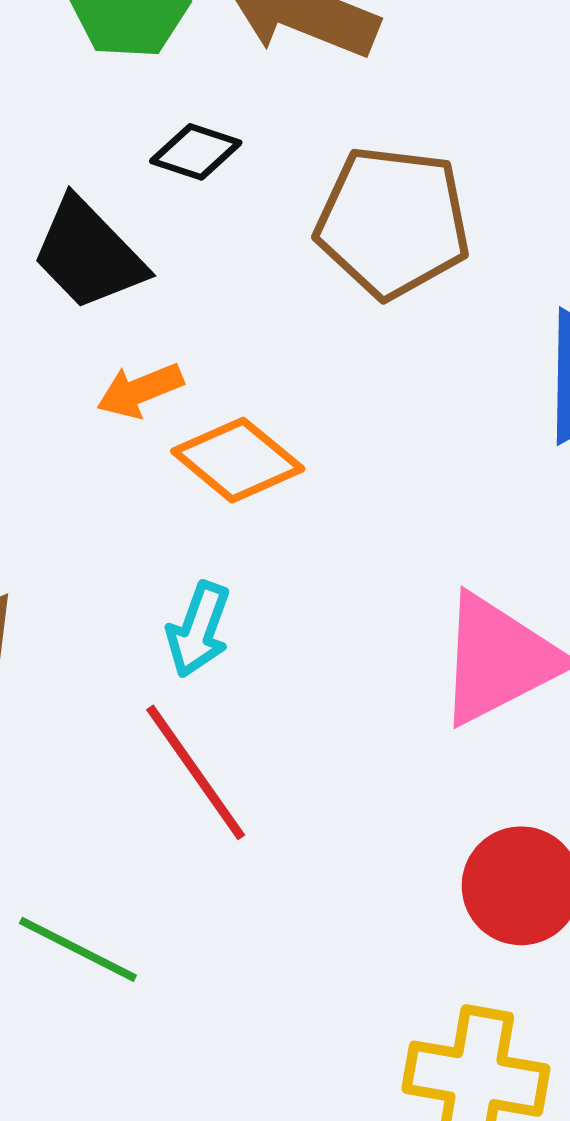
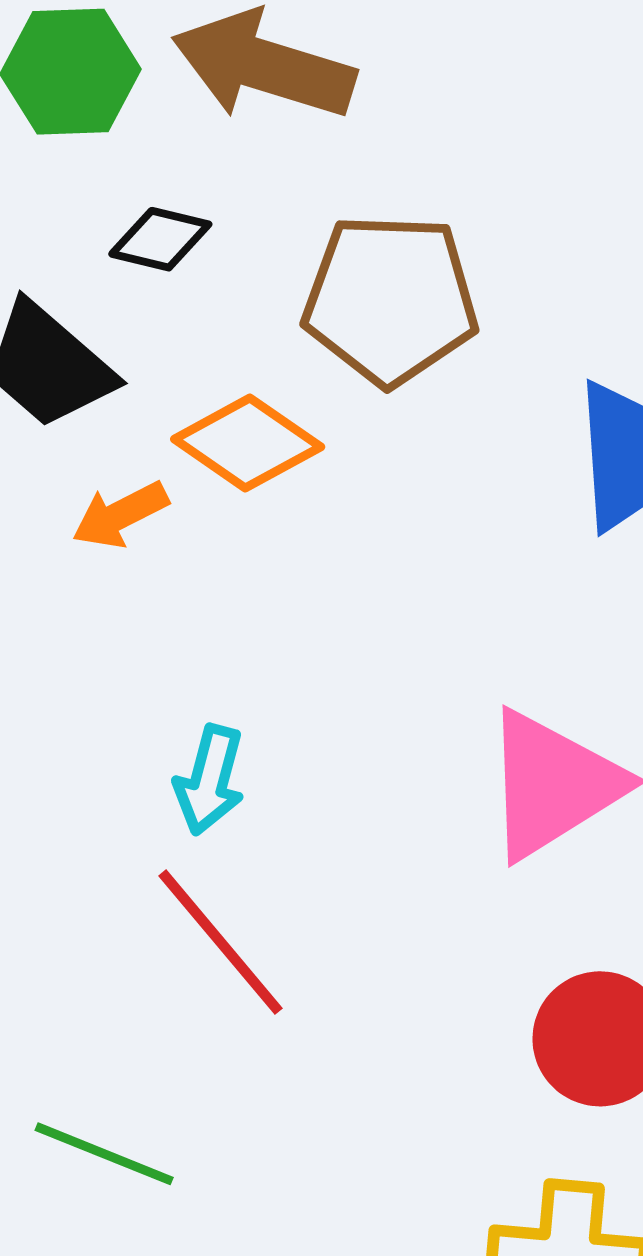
orange diamond: (238, 460) -> (248, 443), moved

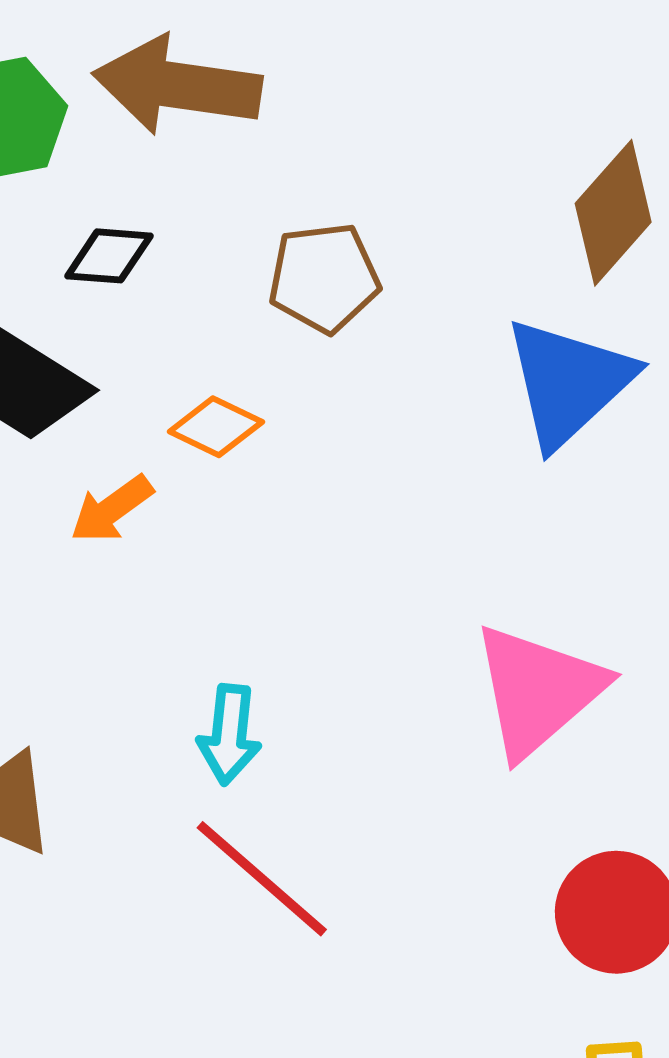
brown pentagon: (390, 299) -> (324, 278), size x0.7
orange diamond: (248, 443) -> (216, 427), size x0.7

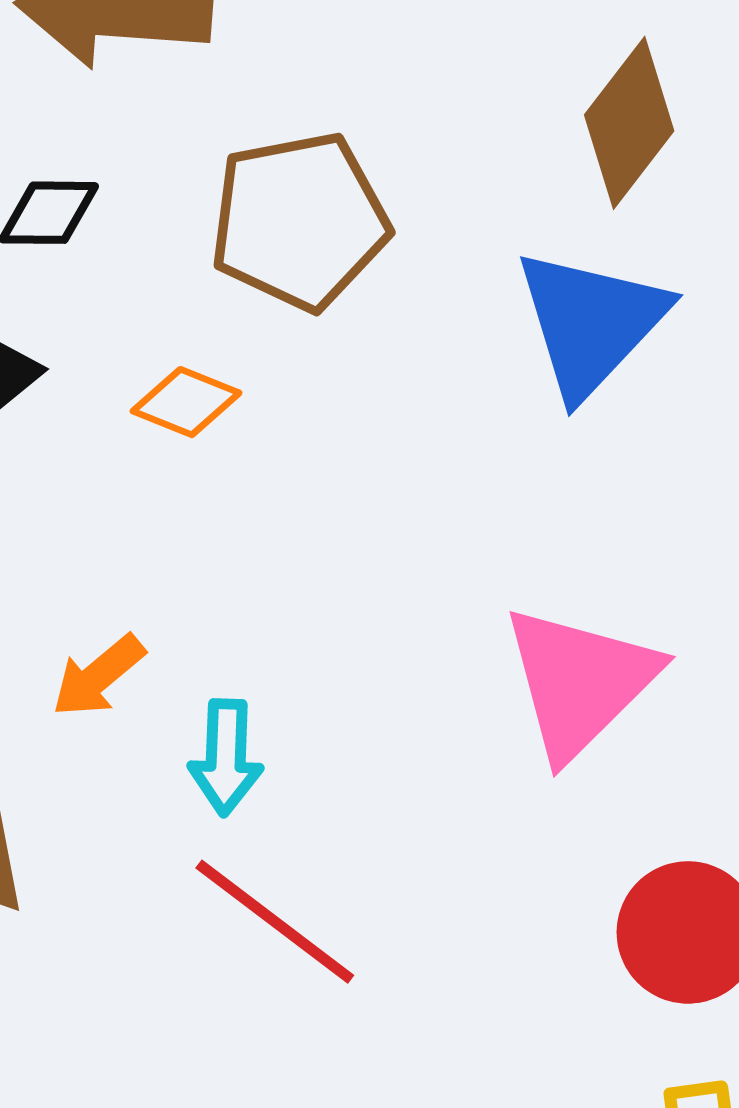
brown pentagon: (324, 278) -> (299, 221), size x1.4
orange arrow: (112, 509) -> (98, 676), moved

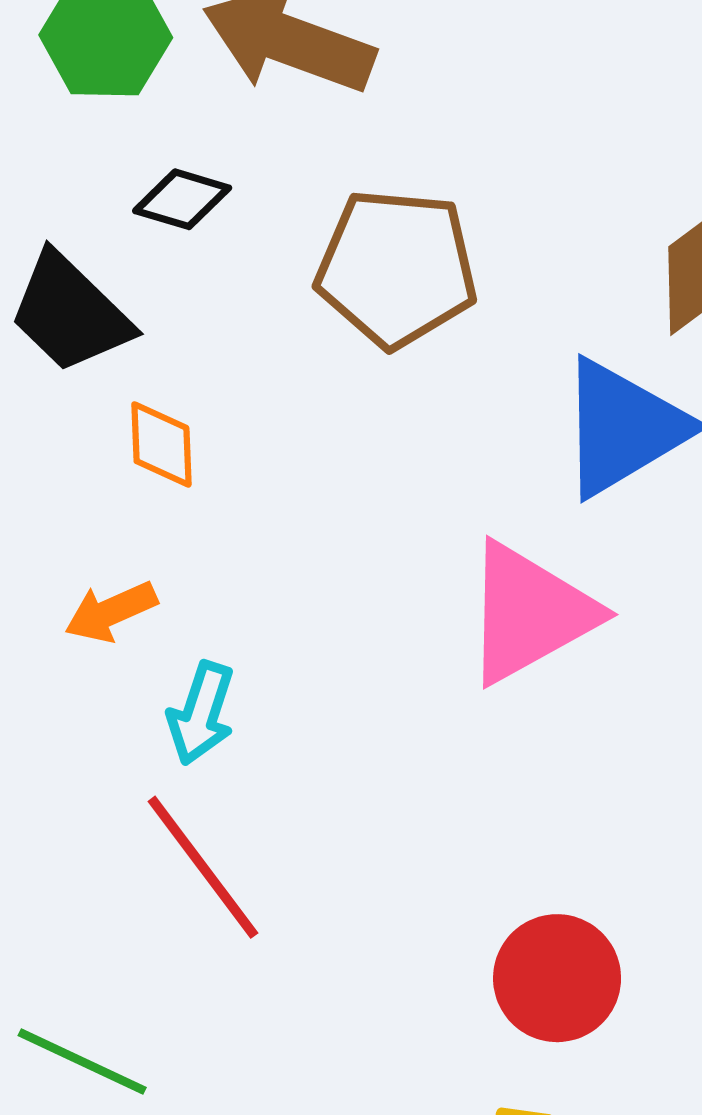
orange diamond: (186, 402) -> (161, 445), moved, turned 50
pink triangle: (580, 682) -> (529, 613), moved

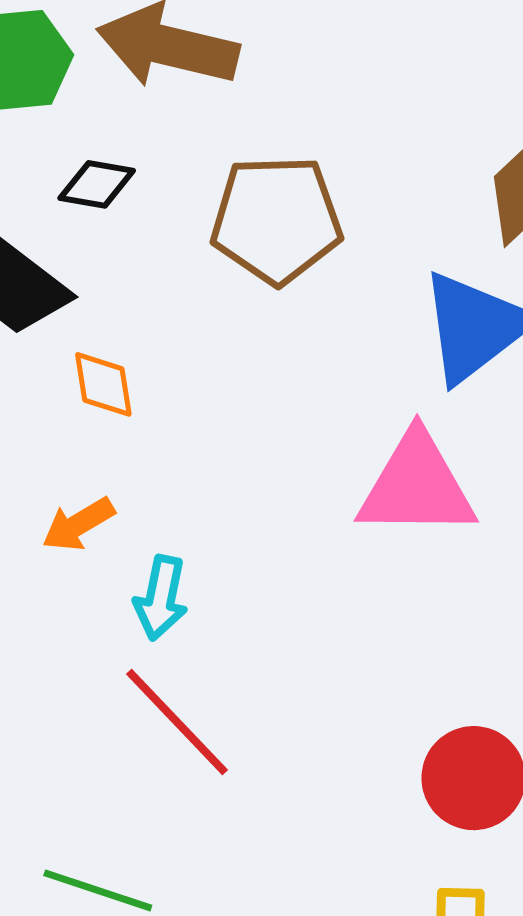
pink triangle: (529, 613) -> (417, 486), turned 36

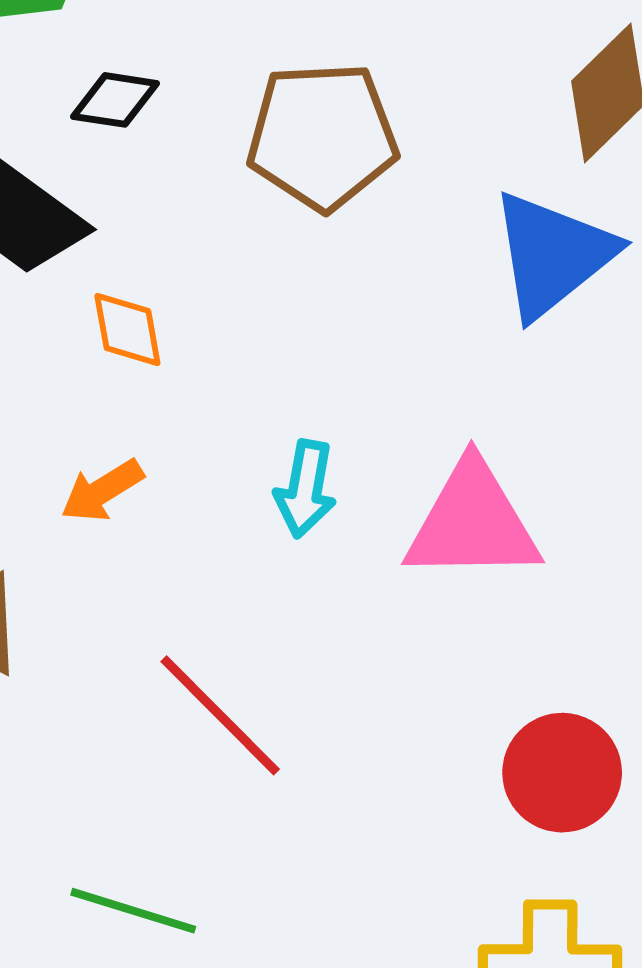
pink triangle: (417, 486) -> (472, 522), moved
cyan arrow: (161, 598) -> (305, 489), moved

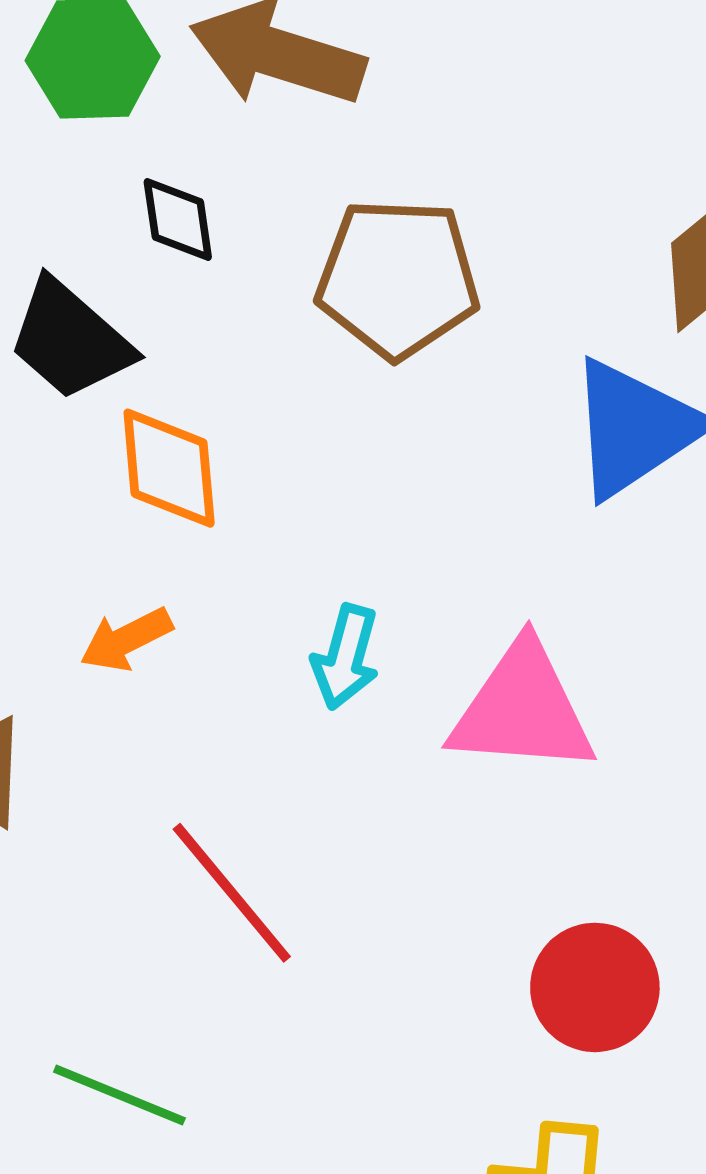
black diamond: (115, 100) -> (178, 219), turned 68
orange diamond: (127, 329) -> (169, 468), size x1.4

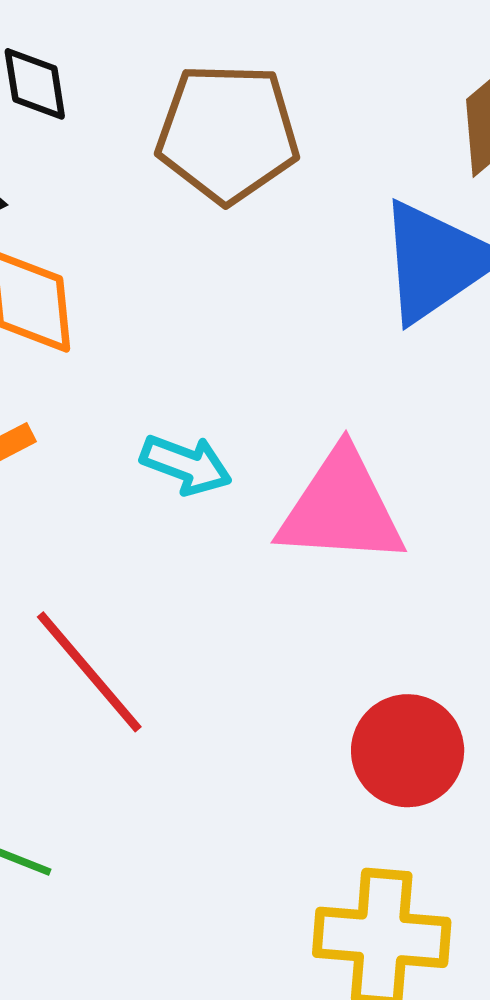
cyan arrow: (346, 657) -> (186, 465), turned -84

